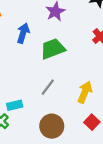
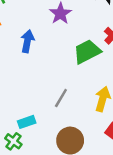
green trapezoid: (53, 49) -> (87, 52), moved

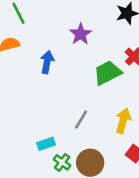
green cross: (13, 141) -> (62, 162), moved

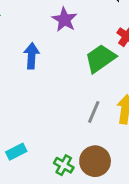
gray line: (81, 120) -> (94, 112), moved
cyan rectangle: (46, 144) -> (16, 152), moved

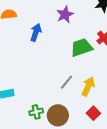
green cross: (64, 165) -> (36, 112), turned 32

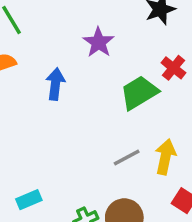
gray line: (67, 82) -> (127, 157), turned 35

